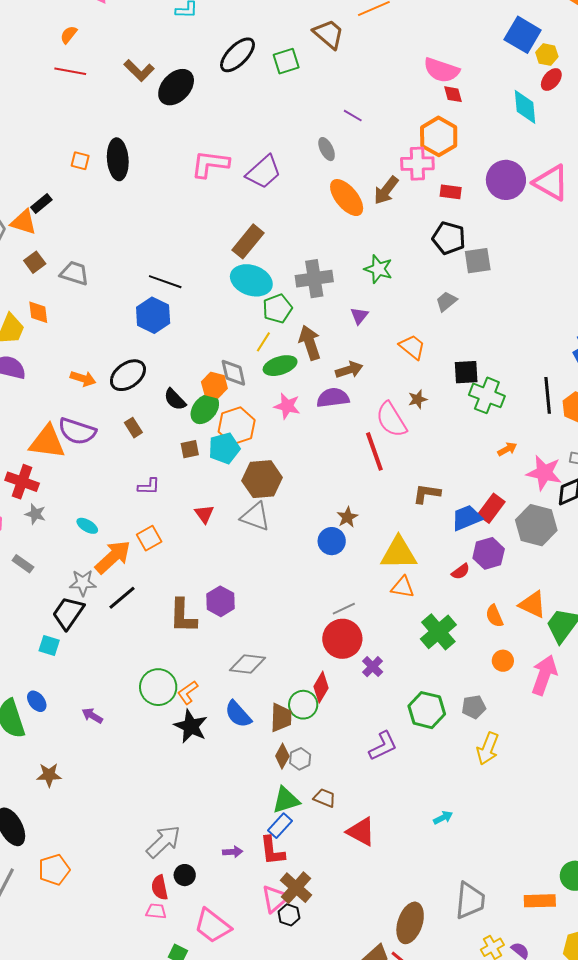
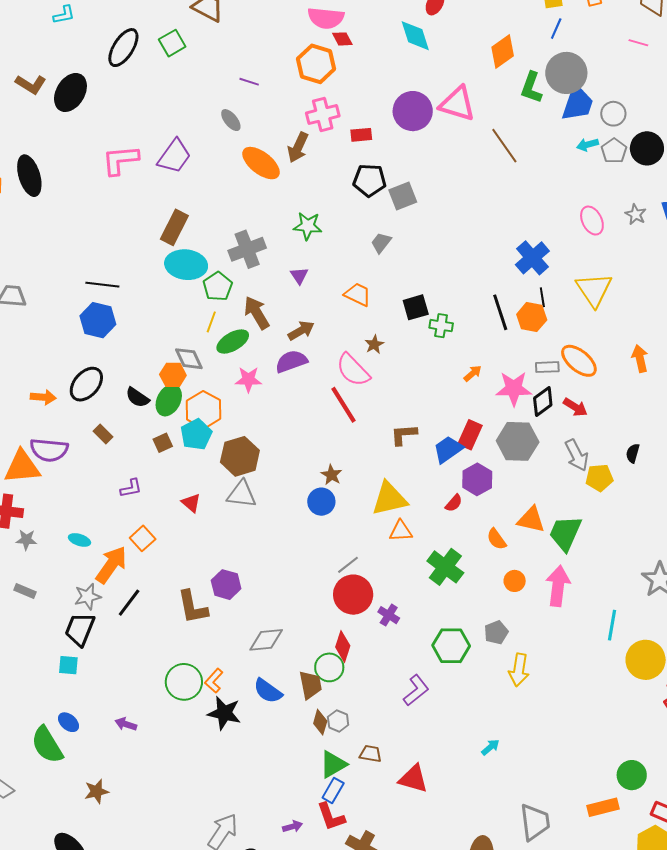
orange hexagon: (439, 136) -> (316, 64), moved
green cross: (487, 395) -> (441, 326), size x0.7

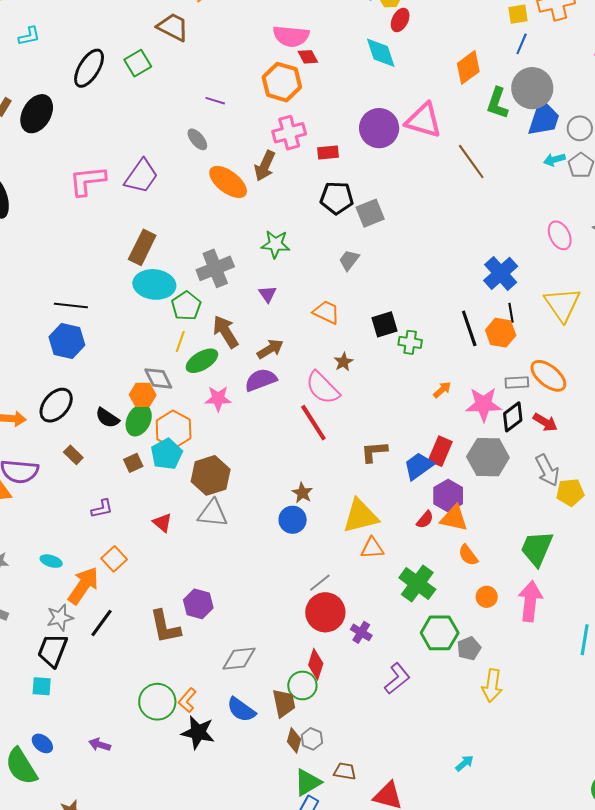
orange triangle: (531, 520) -> (454, 518), moved
green hexagon: (451, 646) -> (440, 633), moved
purple L-shape: (416, 690) -> (397, 679), moved

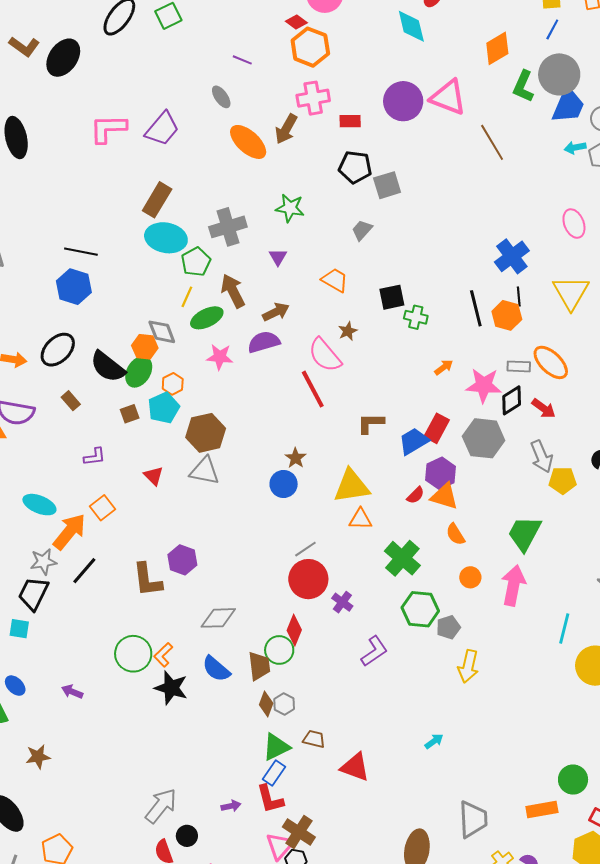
red diamond: (308, 57) -> (296, 22), moved, turned -30
black semicircle: (107, 418) -> (108, 367), size x1.5
orange hexagon: (174, 429) -> (173, 384), size x0.6
cyan ellipse: (51, 561) -> (39, 505), size x1.5

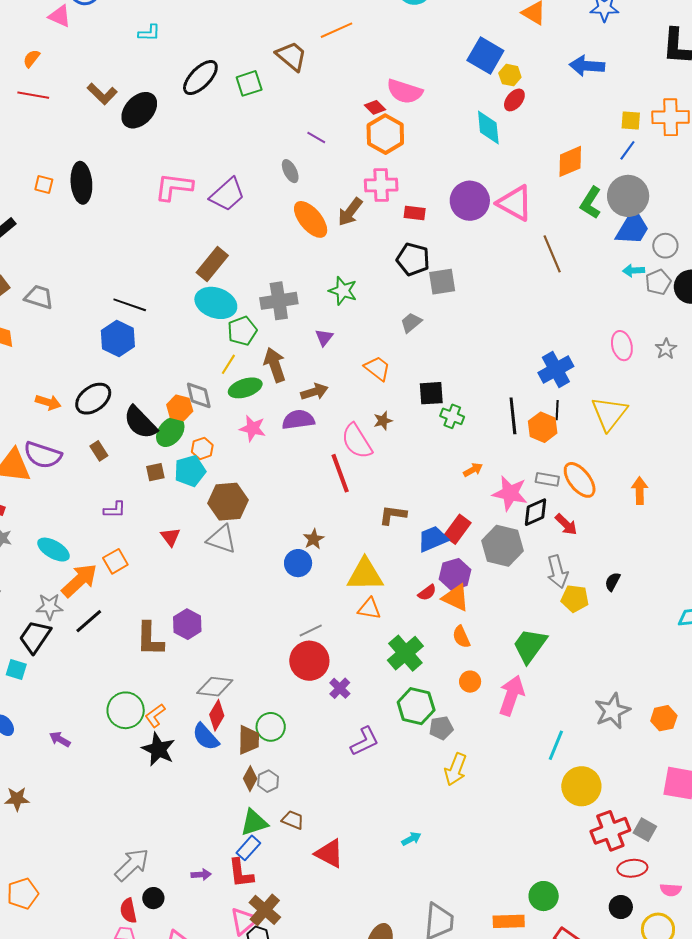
red diamond: (294, 630) -> (217, 715), moved

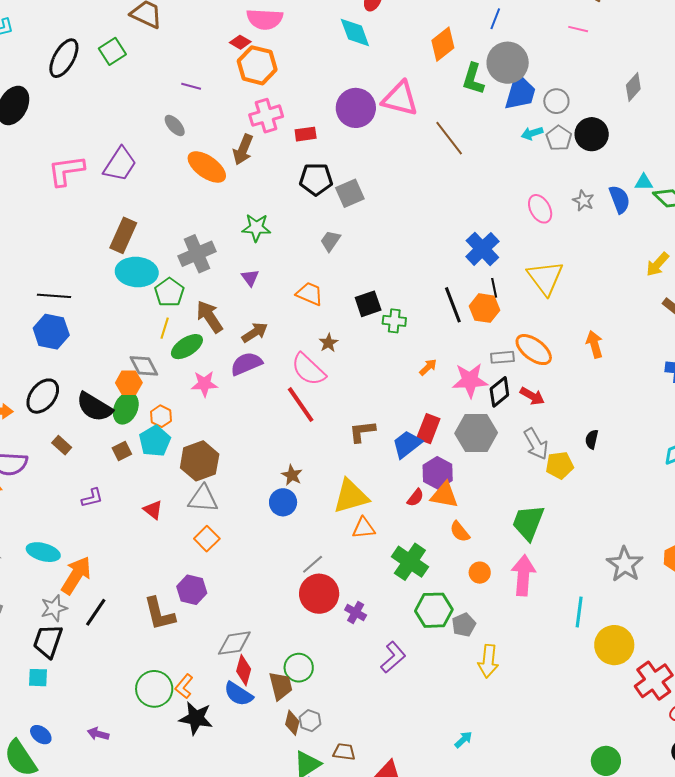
orange square: (115, 561) -> (207, 539), moved

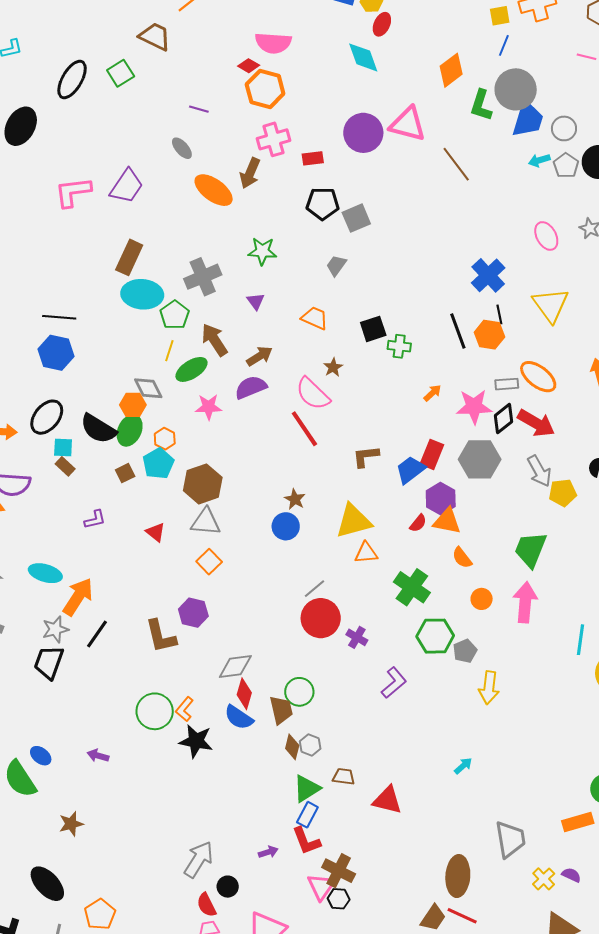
red arrow: (532, 396) -> (536, 423), size x1.5
cyan square: (38, 678) -> (63, 448), moved

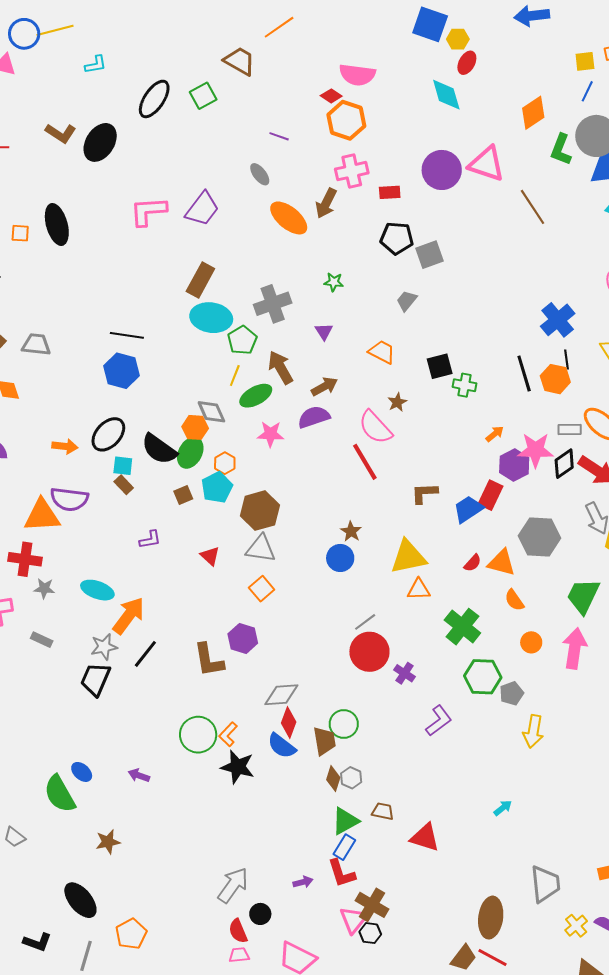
green star: (262, 251) -> (334, 282), size x0.7
gray hexagon: (480, 459) -> (539, 537), moved
purple hexagon: (441, 499) -> (514, 465), moved

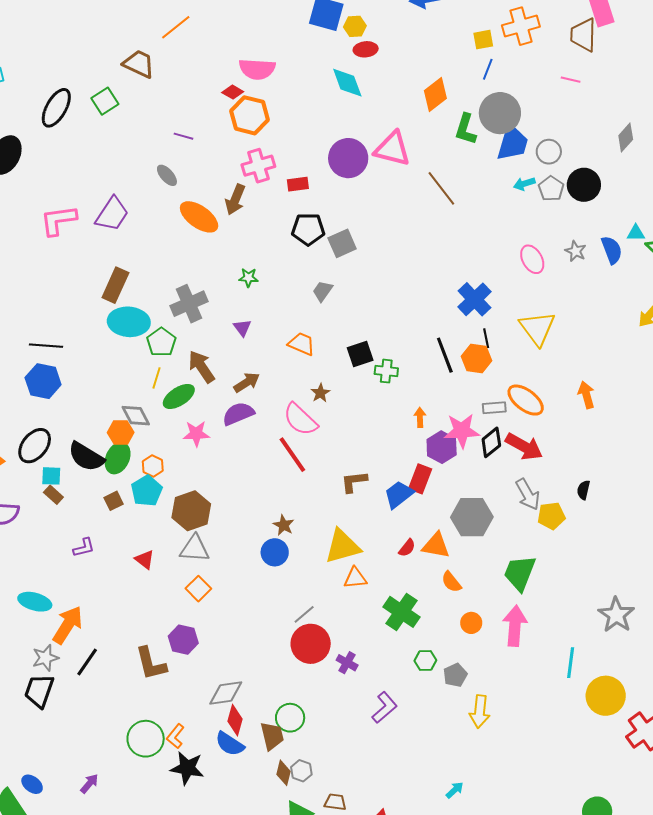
red ellipse: (467, 63) -> (366, 49), turned 60
orange arrow: (495, 434) -> (420, 417), turned -48
green hexagon: (483, 677) -> (425, 661), size x0.6
purple arrow: (139, 775) -> (89, 784), turned 115

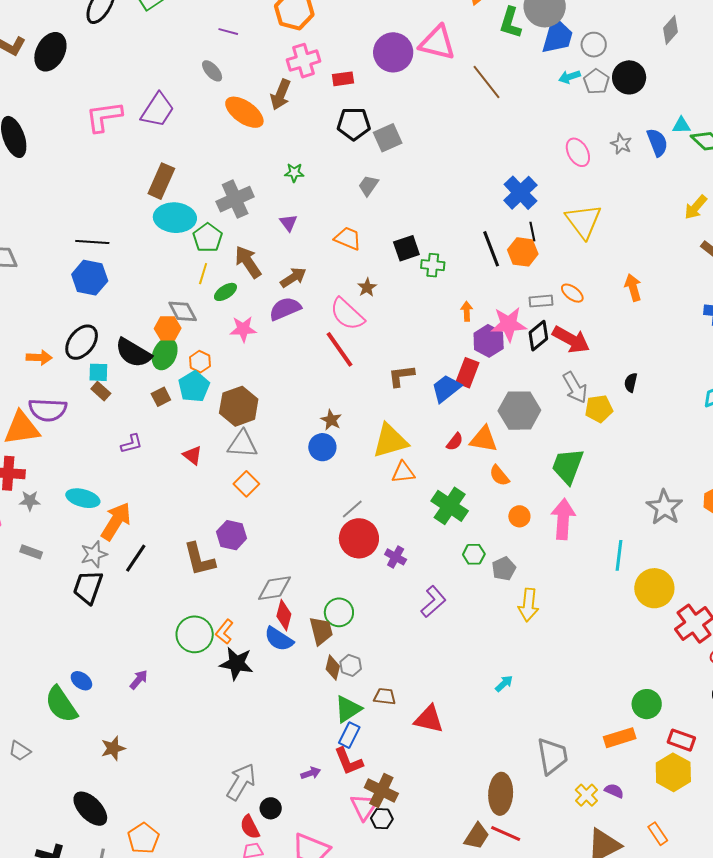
green ellipse: (179, 396) -> (225, 292), size x0.7
orange ellipse: (526, 400) -> (572, 293), size x0.6

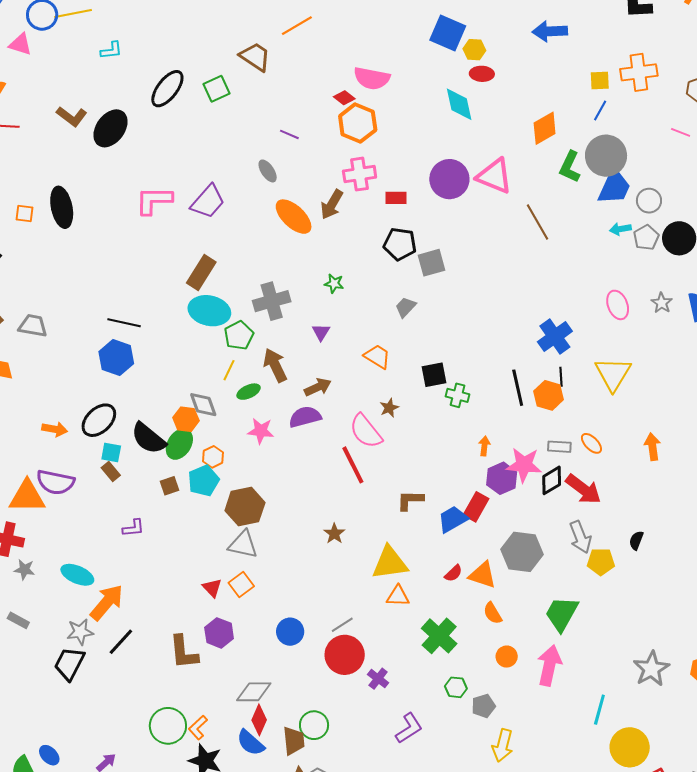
blue circle: (322, 447) -> (290, 632), moved
red triangle: (192, 455) -> (212, 588), moved

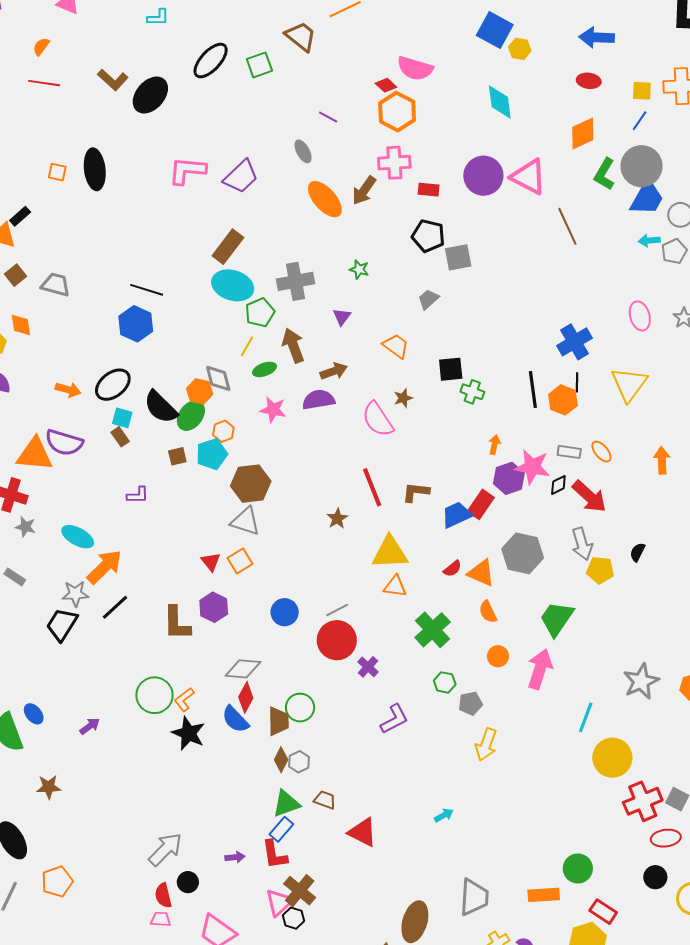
red ellipse: (482, 74) -> (589, 81), moved
red line: (353, 465) -> (372, 487), moved
black diamond: (552, 480) -> (558, 485), size x0.7

